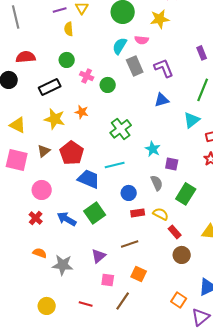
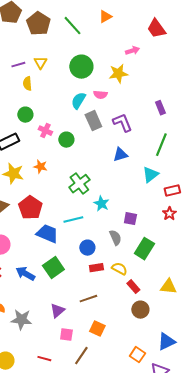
cyan star: (153, 149) -> (101, 204), moved

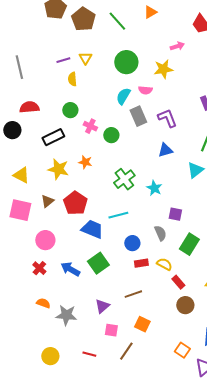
cyan star: (101, 204) -> (154, 188), moved

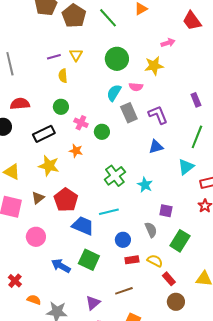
orange star: (85, 162) -> (76, 151), moved
green square: (98, 263) -> (89, 260), turned -30
red cross: (39, 268) -> (15, 281), moved

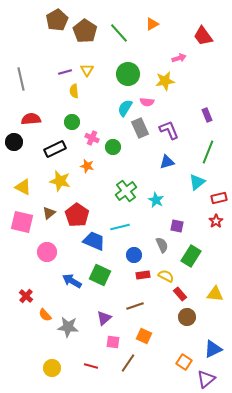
orange semicircle: (34, 300) -> (45, 315), turned -152

